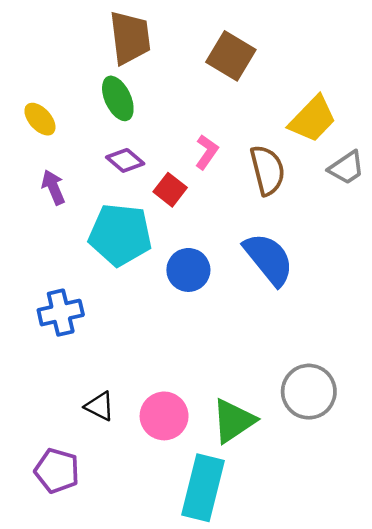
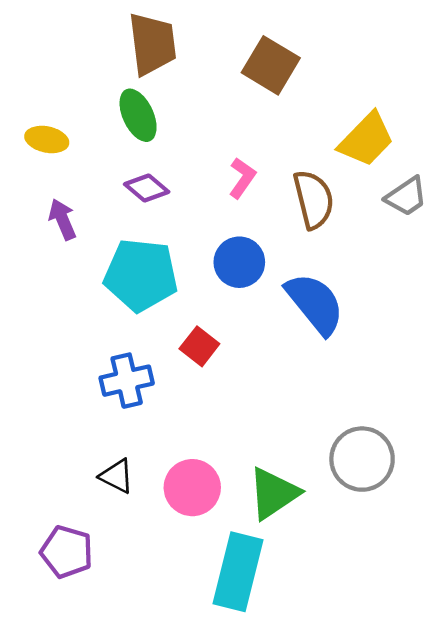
yellow ellipse: (40, 119) -> (47, 139), turned -36
red square: (170, 190) -> (199, 346), moved
blue circle: (188, 270) -> (239, 262), moved
blue cross: (61, 313) -> (127, 381), moved

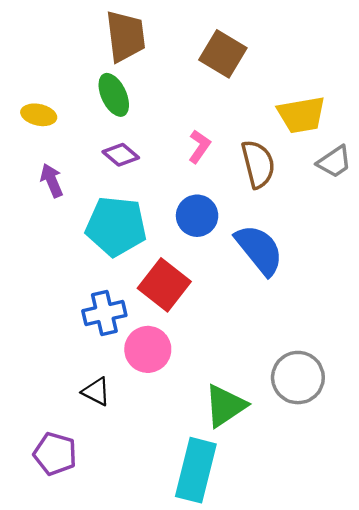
yellow trapezoid: (366, 139) -> (301, 115), turned 36
red square: (199, 346) -> (164, 285), size x1.6
pink circle: (192, 488) -> (148, 349), moved

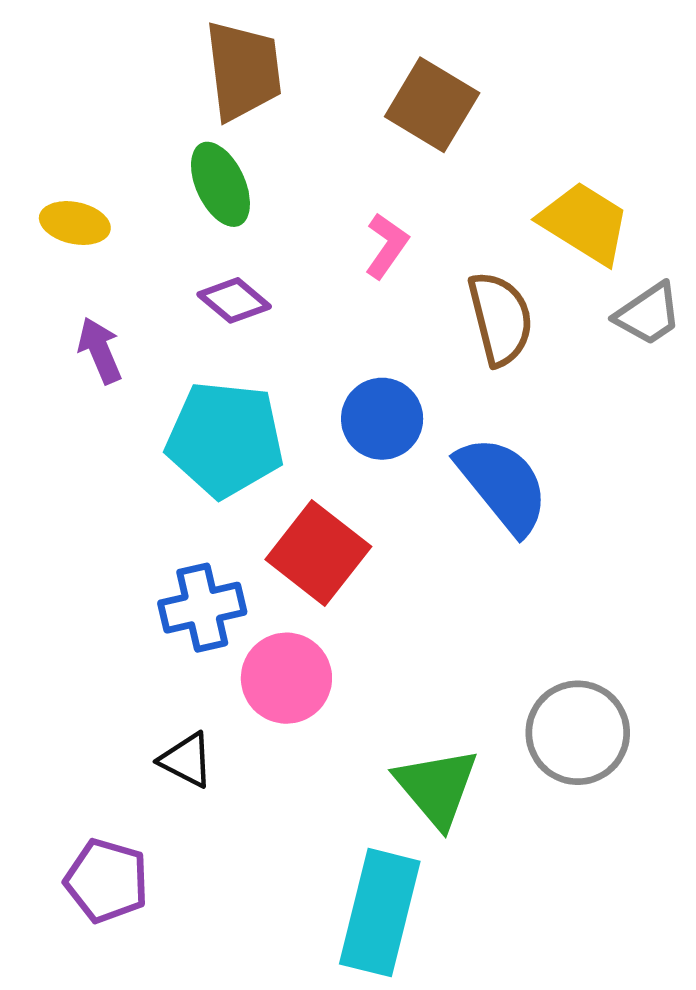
yellow trapezoid: (301, 115) -> (585, 223), turned -138
pink L-shape: (199, 146) -> (387, 246), moved
green triangle: (225, 406) -> (437, 787), turned -36

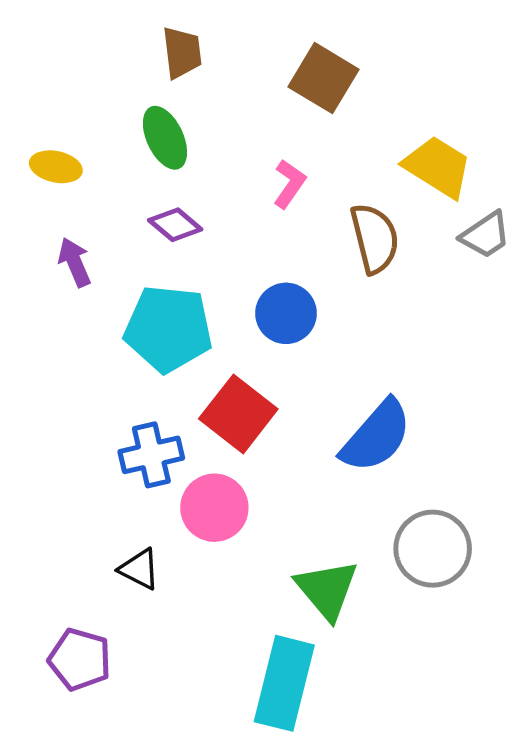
brown trapezoid: (243, 71) -> (182, 53), size x0.7
blue semicircle: (503, 485) -> (376, 436), moved, turned 80

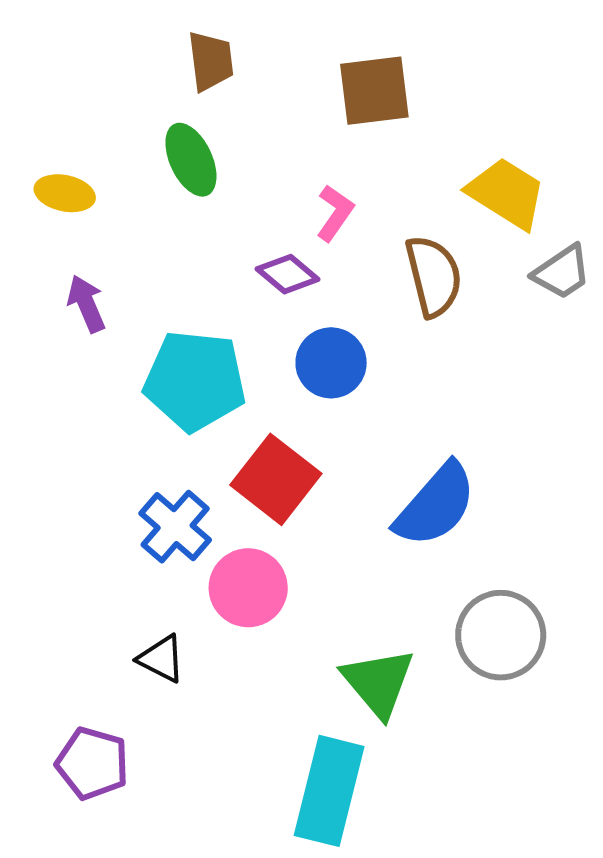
brown square: (324, 78) -> (374, 91), turned -38
purple diamond: (175, 225) -> (288, 274), moved
blue cross: (151, 455) -> (175, 527), turned -36

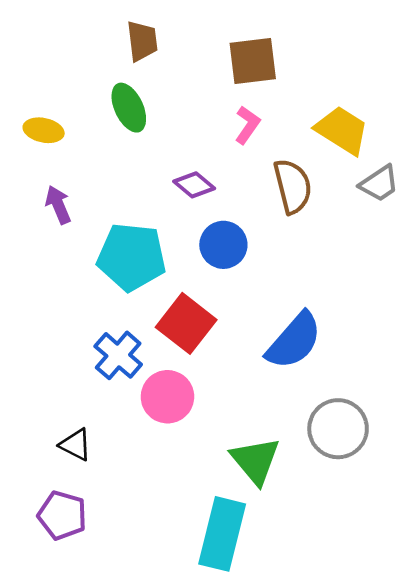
pink L-shape: (335, 213) -> (247, 125), moved
black triangle: (161, 659) -> (76, 445), moved

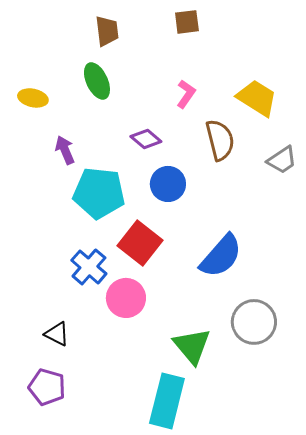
brown square: (253, 61) -> (187, 22), moved, size x0.7
gray trapezoid: (379, 184) -> (282, 160), moved
purple arrow: (58, 205) -> (65, 150), moved

